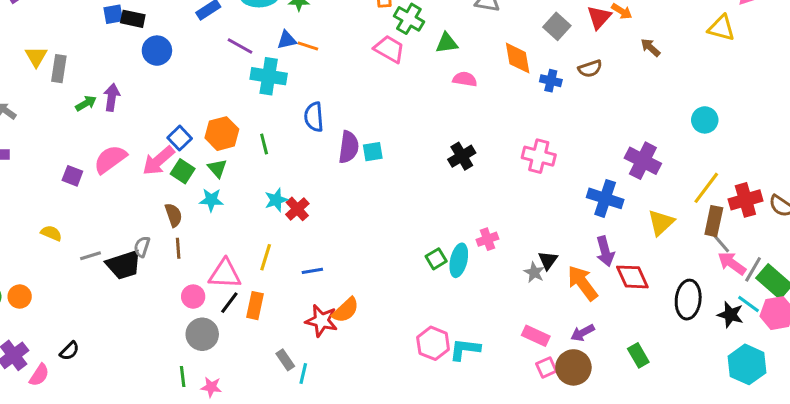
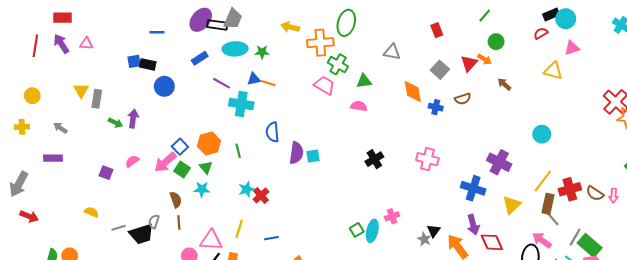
pink semicircle: (465, 79) -> (359, 106), moved
green arrow: (86, 103) -> (115, 123), turned 56
pink semicircle: (110, 159) -> (132, 161), size x0.6
pink arrow: (732, 263) -> (542, 240), moved

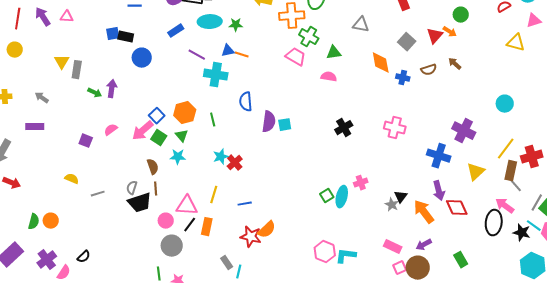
brown arrow: (504, 84) -> (455, 64), moved
yellow circle: (32, 96) -> (15, 50), moved
black trapezoid: (141, 234) -> (140, 203), moved

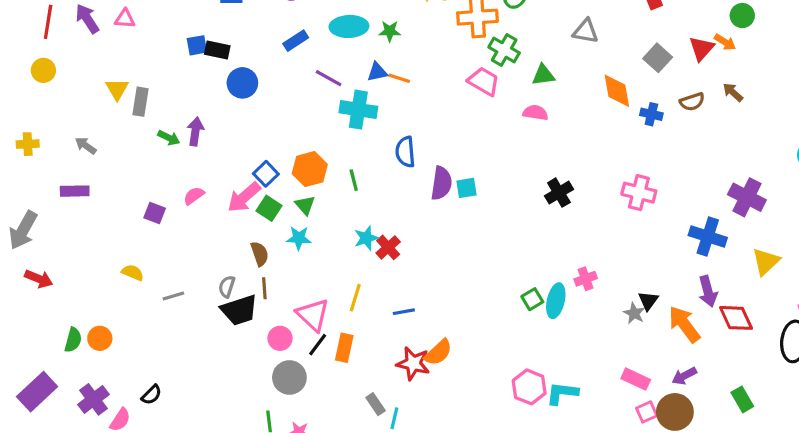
pink triangle: (187, 206) -> (313, 315), turned 40

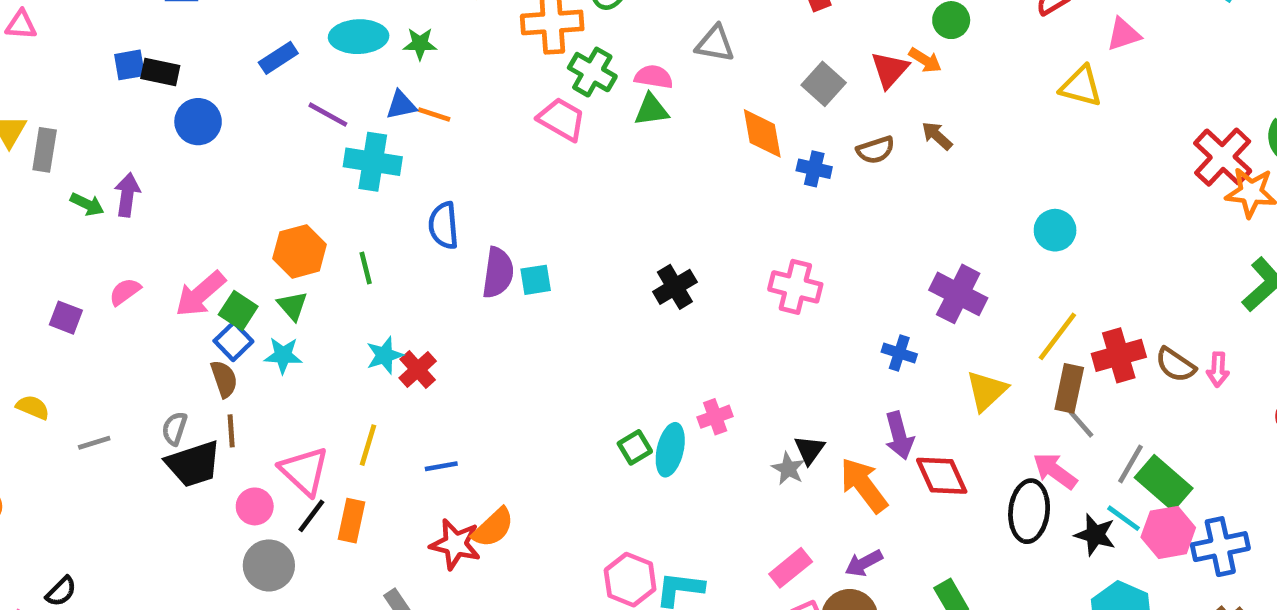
pink semicircle: (535, 113) -> (654, 77), moved
blue square: (266, 174) -> (233, 341), moved
blue cross: (708, 236) -> (899, 353), size x0.6
pink rectangle: (636, 379) -> (791, 568), turned -64

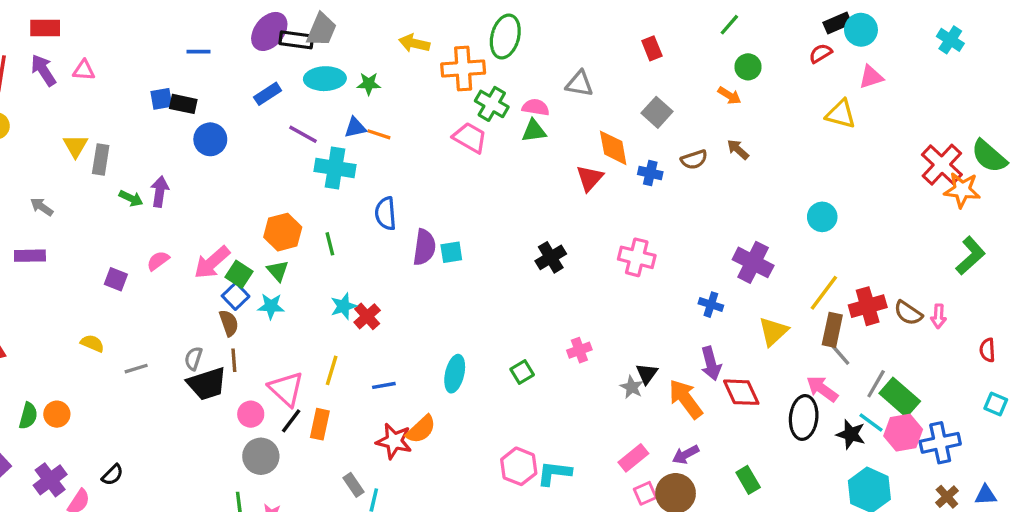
red triangle: (890, 70) -> (590, 178), moved
cyan ellipse: (670, 450) -> (455, 374), moved

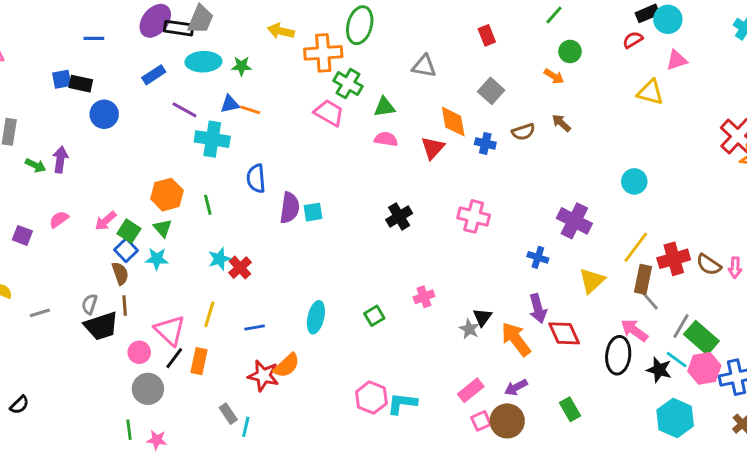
pink semicircle: (536, 107) -> (386, 139), moved
pink arrow: (212, 262) -> (106, 221), size x0.7

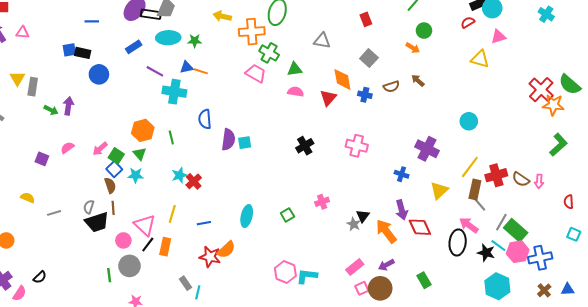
green line: (129, 430) -> (109, 275), moved

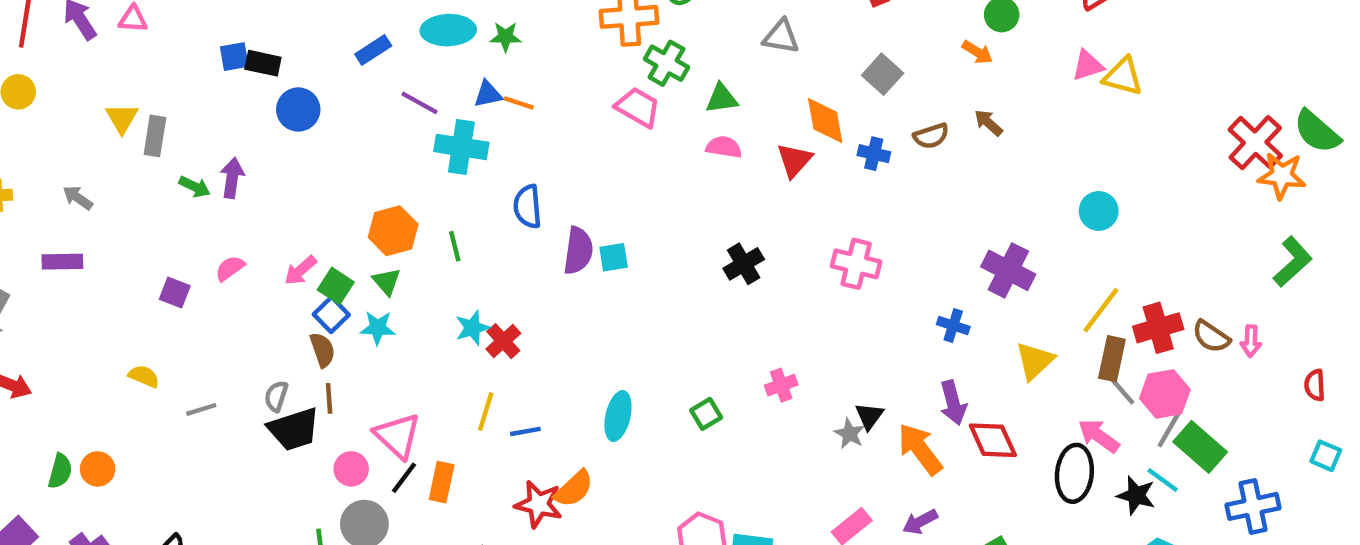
pink triangle: (498, 37) -> (1088, 65), moved
yellow line: (172, 214) -> (486, 412), moved
pink hexagon: (518, 252) -> (1165, 394), moved

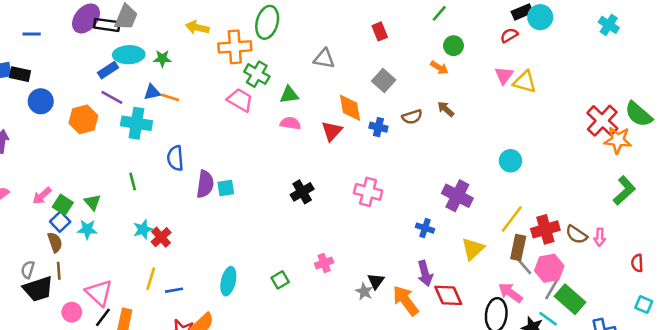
blue rectangle: (373, 50) -> (108, 70), moved
pink triangle: (1088, 65) -> (504, 75), turned -36
orange hexagon: (393, 231) -> (83, 119), moved

